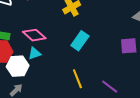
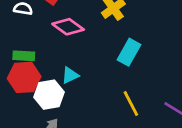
pink diamond: (34, 35) -> (68, 27), moved

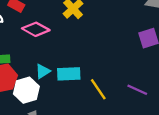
cyan rectangle: (129, 52) -> (69, 74), moved, turned 65

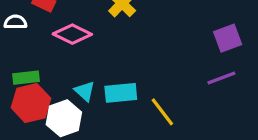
cyan triangle: (43, 71) -> (85, 91), turned -42
purple line: (137, 90) -> (221, 78), moved, turned -42

